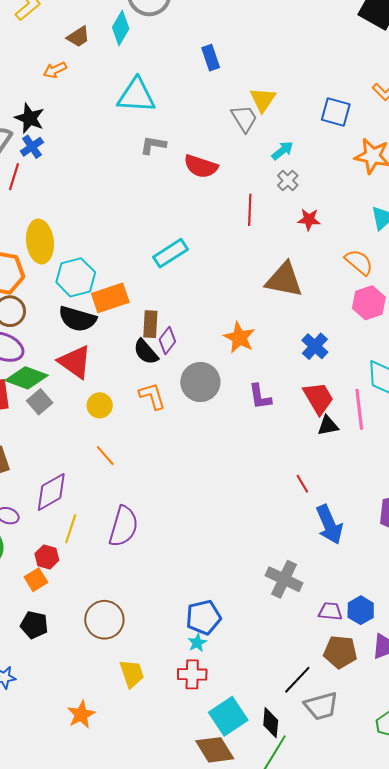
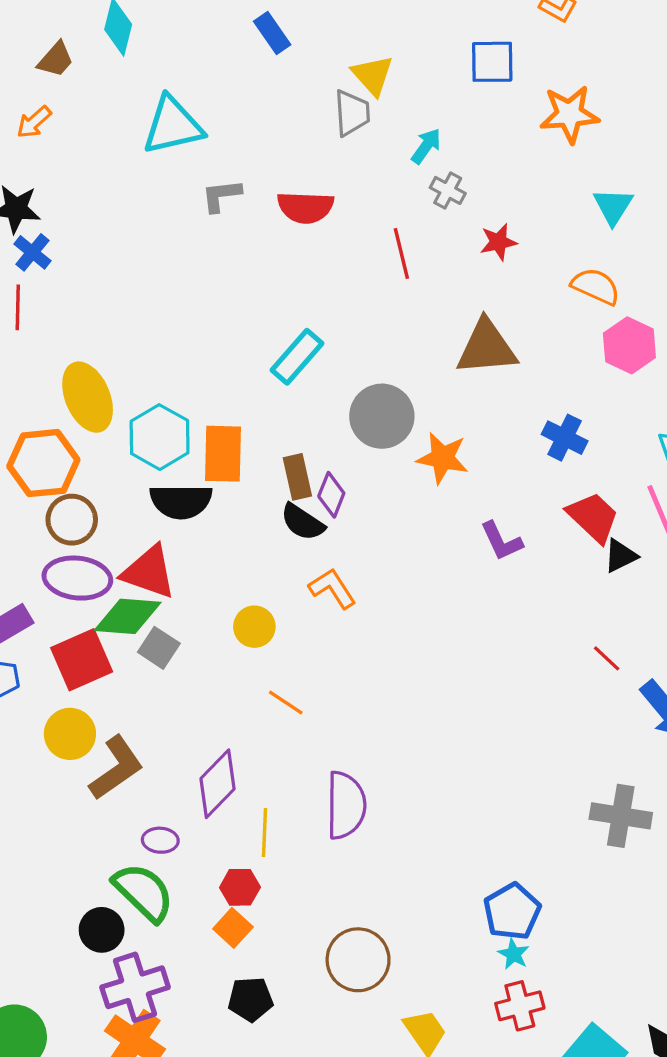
gray trapezoid: (244, 118) -> (352, 113), turned 44
orange rectangle: (110, 298) -> (223, 454), turned -54
red triangle: (75, 362) -> (149, 572), moved
gray circle: (200, 382) -> (382, 416), moved

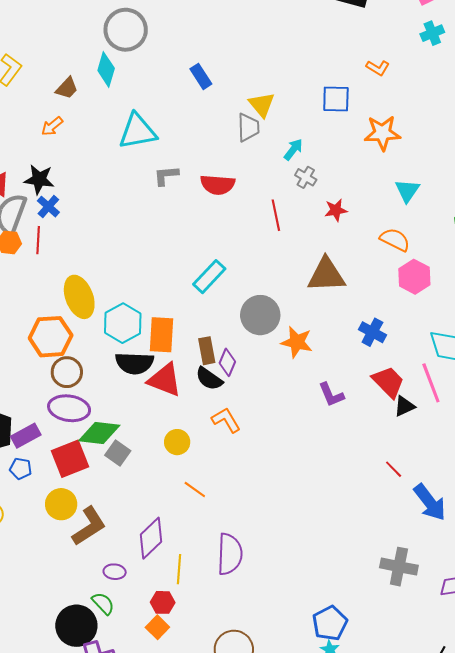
red triangle: (149, 572) -> (165, 380), moved
green semicircle: (144, 892) -> (103, 603), size x0.6
black circle: (102, 930) -> (76, 626), size x1.5

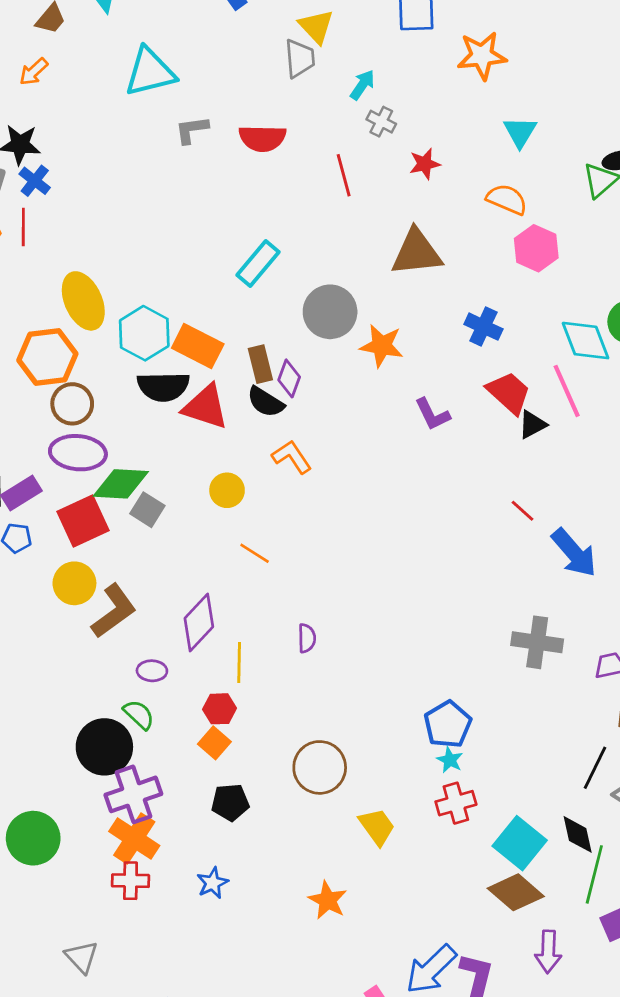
orange rectangle: (161, 335) -> (198, 346), turned -63
purple semicircle: (230, 554) -> (307, 638), size x0.5

